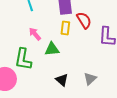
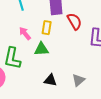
yellow rectangle: (65, 28) -> (47, 28), moved
black triangle: (62, 80) -> (50, 80), turned -32

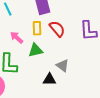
red semicircle: (74, 21) -> (57, 29), moved
gray triangle: (78, 80) -> (63, 66), moved, turned -32

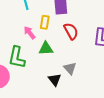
yellow rectangle: (37, 28) -> (45, 22), moved
black triangle: (50, 79) -> (55, 80), turned 40

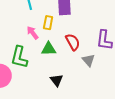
red semicircle: (71, 31) -> (73, 42), moved
gray triangle: (70, 68) -> (88, 60), moved

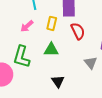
pink arrow: (33, 33) -> (27, 26), moved, turned -96
red semicircle: (73, 42) -> (78, 31), moved

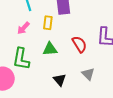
red semicircle: (78, 31) -> (79, 44), moved
gray triangle: (91, 63) -> (88, 74), moved

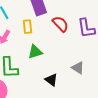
red semicircle: (79, 44) -> (60, 24), moved

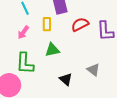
red semicircle: (60, 24) -> (80, 24), turned -78

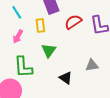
green triangle: (52, 50) -> (49, 50), turned -35
gray triangle: (93, 70) -> (92, 65), turned -40

